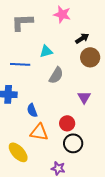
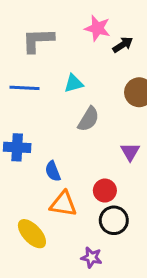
black arrow: (82, 38) -> (123, 45), moved
blue line: (20, 64) -> (24, 88), moved

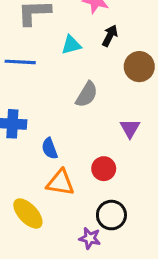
black arrow: (123, 45) -> (110, 36), moved, turned -30
cyan triangle: (74, 83) -> (71, 45), moved
black circle: (114, 220) -> (111, 215), moved

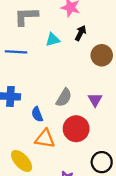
gray semicircle: (87, 94) -> (64, 98), moved
red circle: (104, 169) -> (76, 129), size x1.5
black circle: (111, 215) -> (102, 162), moved

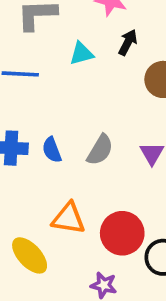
blue semicircle: (37, 114) -> (52, 150), moved
red circle: (76, 129) -> (122, 233), moved

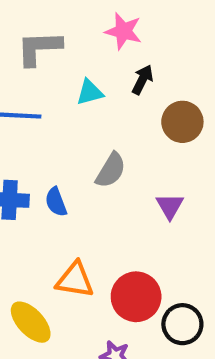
gray semicircle: (100, 150) -> (111, 170), moved

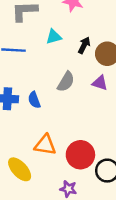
black arrow: (142, 80) -> (84, 45), moved
purple triangle: (170, 206) -> (100, 83), moved, turned -42

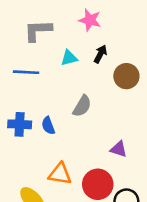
black arrow: (84, 45) -> (100, 54), moved
purple triangle: (100, 83) -> (119, 149), moved

